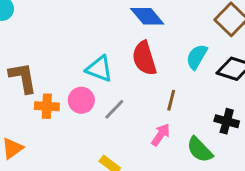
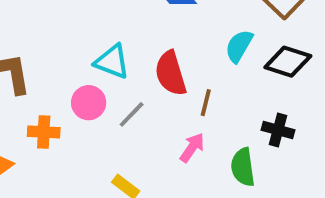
red semicircle: (144, 58) -> (171, 73), moved
orange cross: (47, 106) -> (44, 132), moved
green semicircle: (200, 150) -> (243, 167), turned 36

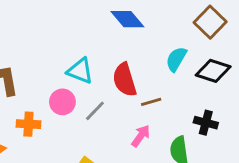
brown line: (206, 103) -> (151, 102), turned 60

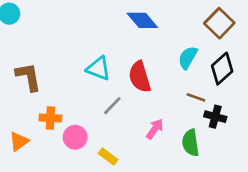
black diamond: (213, 71) -> (222, 69), turned -60
pink circle: (62, 102) -> (75, 137), moved
brown line: (151, 102) -> (196, 97), moved, turned 36

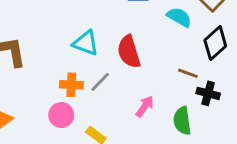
cyan semicircle: (188, 58) -> (179, 17), moved, turned 90
orange cross: (50, 118) -> (71, 85), moved

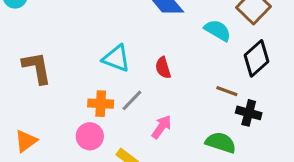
red semicircle: (129, 52) -> (163, 68), size x0.6
pink arrow: (145, 106) -> (161, 127), moved
green semicircle: (182, 121) -> (221, 143), turned 116

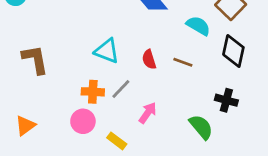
black diamond: (257, 58) -> (233, 51), turned -36
brown line: (227, 91) -> (183, 62), moved
green semicircle: (221, 143) -> (201, 127), turned 32

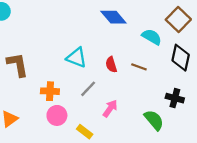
orange cross: (93, 92) -> (50, 91), moved

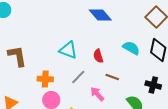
cyan semicircle: (152, 37) -> (131, 48), moved
brown line: (139, 67) -> (112, 77), moved
pink arrow: (110, 108) -> (97, 94), turned -77

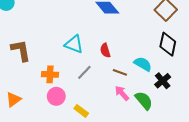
cyan semicircle: (131, 48) -> (143, 64), moved
black cross: (153, 85) -> (163, 81), turned 35
pink arrow: (97, 94) -> (122, 93), moved

